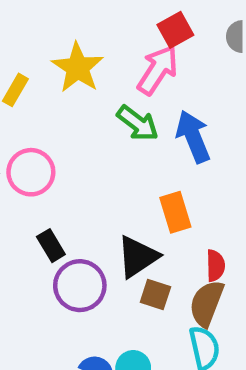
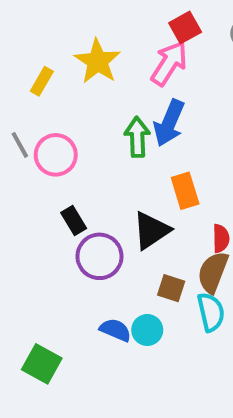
green arrow: (138, 123) -> (137, 137), moved, turned -129
blue arrow: (193, 137) -> (169, 123), moved, turned -135
brown square: (155, 295) -> (171, 288), moved

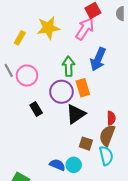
yellow star: (97, 61) -> (48, 28), turned 30
blue arrow: (169, 123) -> (98, 59), moved
orange rectangle: (185, 191) -> (83, 88), moved
purple circle: (99, 256) -> (61, 92), moved

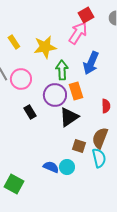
yellow star: (48, 28) -> (45, 47), moved
yellow rectangle: (20, 38) -> (14, 42), turned -64
red semicircle: (111, 118) -> (106, 106), moved

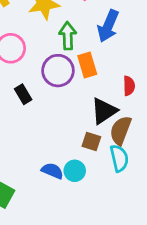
black triangle: (69, 117) -> (104, 111), moved

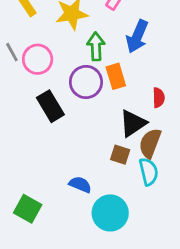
black rectangle: (23, 94) -> (50, 106), size x1.5
cyan circle: (75, 171) -> (110, 213), moved, size x1.6

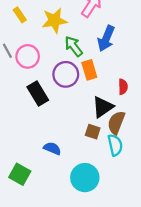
green arrow: (96, 46) -> (74, 46), turned -35
blue semicircle: (80, 185) -> (52, 148), moved

